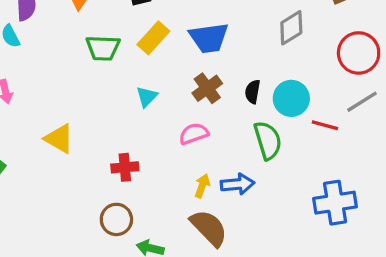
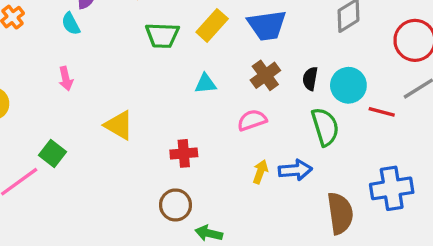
cyan triangle: (147, 97) -> (205, 84), turned 40
brown semicircle: (209, 228) -> (340, 213), moved, turned 36

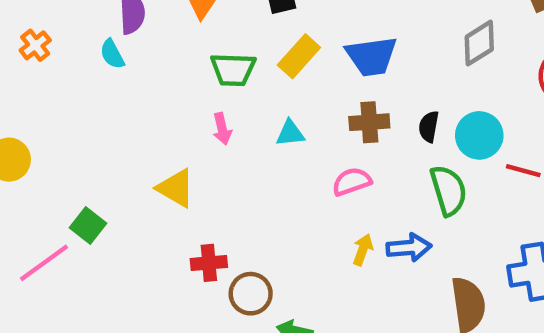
brown cross: (265, 75) -> (369, 122), turned 32
pink arrow: (66, 79) -> (222, 129), moved
red cross: (184, 153) -> (209, 263), moved

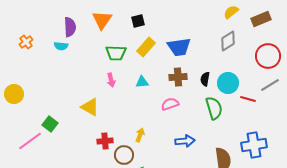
cyan semicircle: (112, 54) -> (61, 46), turned -56
blue arrow: (409, 248) -> (185, 141), moved
yellow arrow: (363, 250) -> (140, 135), moved

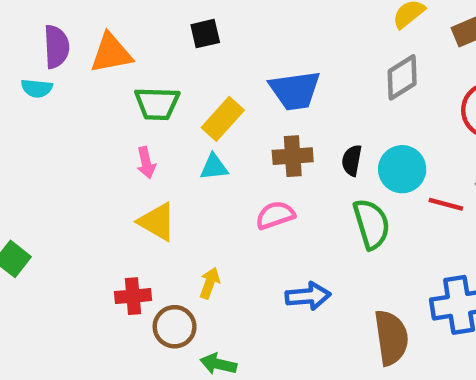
orange triangle: (102, 20) -> (111, 53), moved, turned 45
yellow rectangle: (146, 47) -> (223, 119), moved
yellow triangle: (90, 107) -> (157, 222), moved

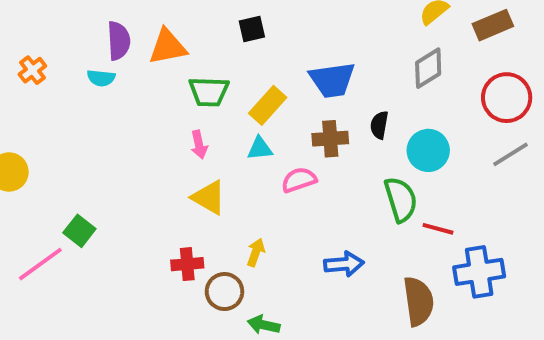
black semicircle: (352, 160) -> (379, 125), moved
red line: (446, 204) -> (438, 229), moved
pink semicircle: (275, 215) -> (299, 180), moved

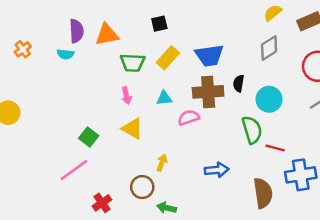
yellow rectangle: (268, 105) -> (168, 58), moved
brown cross: (330, 139) -> (208, 92), size x1.4
green square: (79, 231) -> (89, 137), moved
pink line: (40, 264) -> (74, 170), moved
red cross: (187, 264) -> (102, 203), moved, turned -30

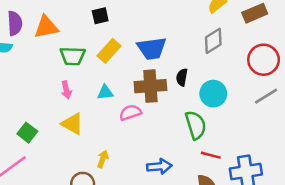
red line: (275, 148) -> (211, 155), moved

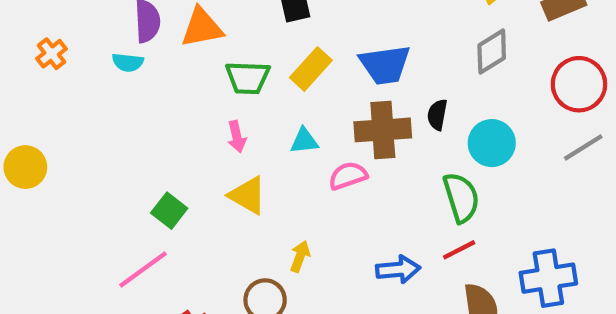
red line: (211, 155) -> (459, 250), moved, turned -42

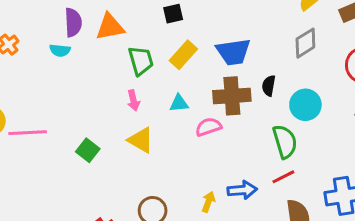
green trapezoid: (248, 78) -> (141, 61), turned -108
yellow arrow: (300, 256) -> (208, 202), moved
pink line: (143, 269) -> (28, 133), moved, turned 33

